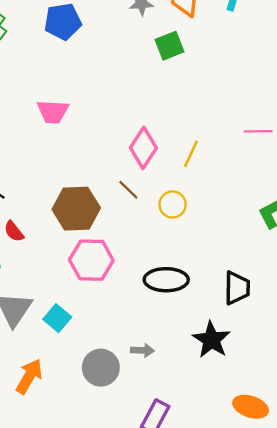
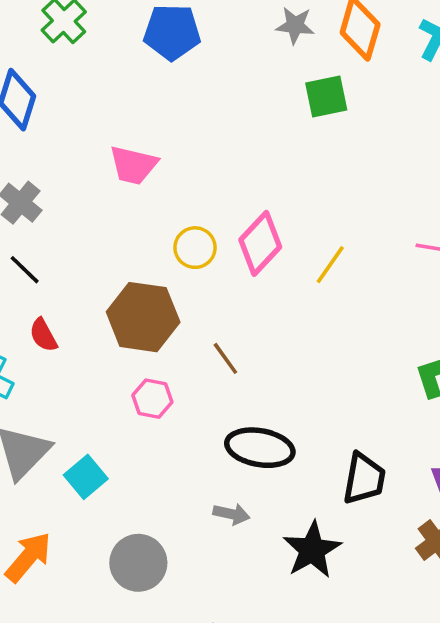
brown line: (128, 190) -> (225, 358), moved
yellow circle: (173, 204) -> (195, 248), moved
pink hexagon: (91, 260) -> (152, 399), size x0.6
gray arrow: (142, 350) -> (231, 514), moved

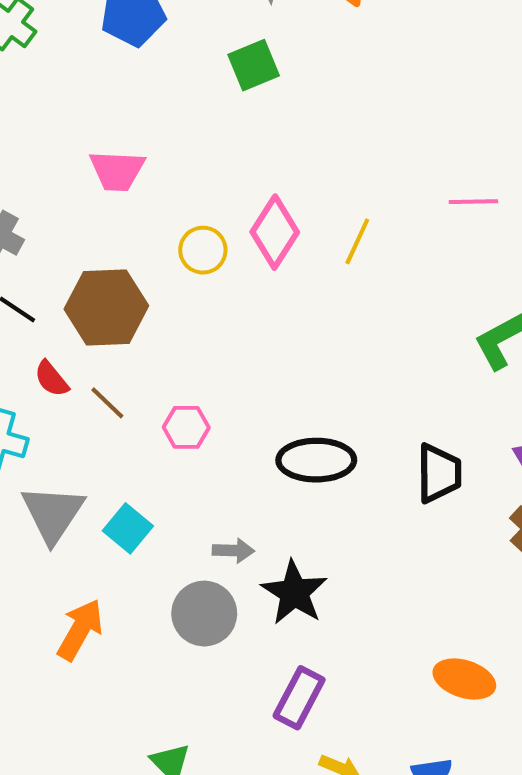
green square: (326, 96) -> (254, 65), moved
brown hexagon: (143, 317) -> (106, 307), moved
brown line: (225, 358) -> (107, 403), moved
gray arrow: (231, 514) -> (233, 551), moved
black star: (312, 550) -> (294, 593), moved

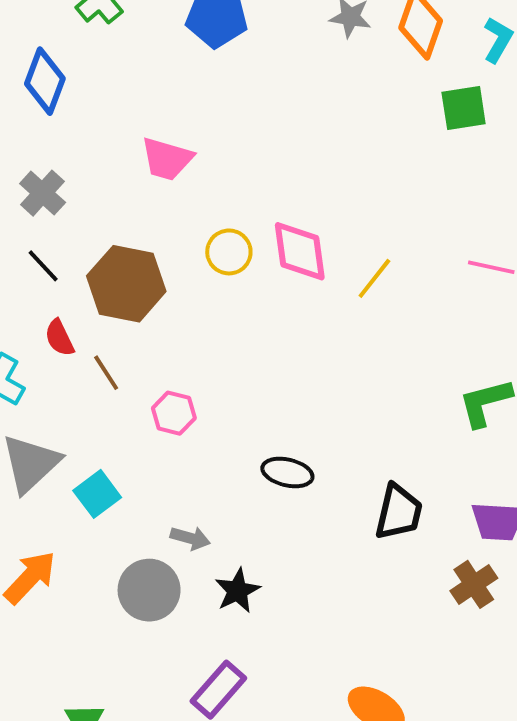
green square: (254, 65) -> (464, 108), moved
pink diamond: (275, 232) -> (300, 251), turned -54
black ellipse: (316, 460) -> (287, 472), size x0.7
black star: (294, 593) -> (237, 591), size x0.7

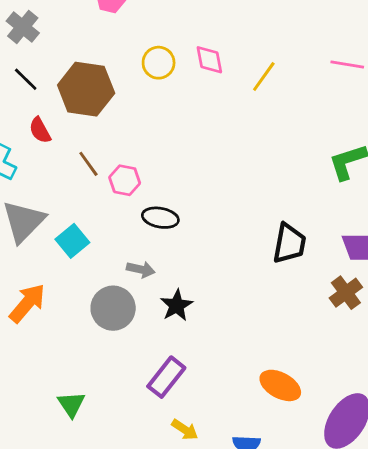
pink diamond: (300, 251) -> (209, 60), size x0.7
brown line: (106, 373) -> (88, 164), moved
black ellipse: (287, 472) -> (160, 218), moved

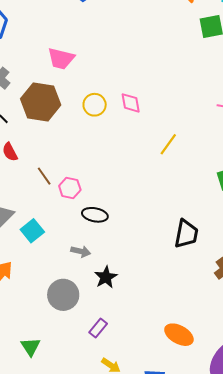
yellow line: (264, 77) -> (168, 144), moved
brown hexagon: (86, 89) -> (41, 102), moved
gray circle: (113, 308) -> (63, 295), moved
purple rectangle: (166, 377) -> (98, 328), size x0.7

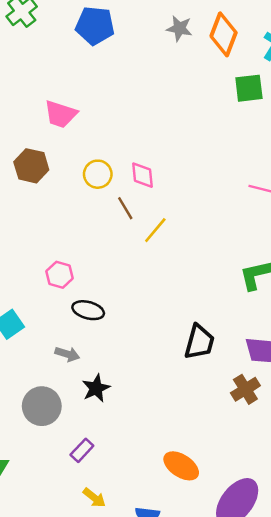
brown hexagon: (41, 102) -> (31, 166), size x0.7
yellow line: (168, 144) -> (155, 230), moved
brown line: (44, 176) -> (125, 208), moved

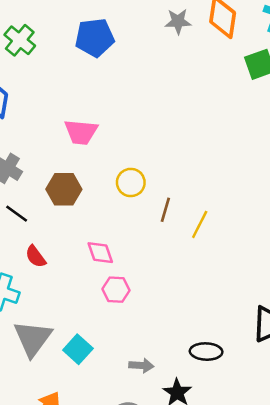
pink diamond: (142, 175) -> (100, 253), moved
brown line: (125, 208) -> (165, 210), turned 60
black ellipse: (88, 310) -> (206, 352), moved

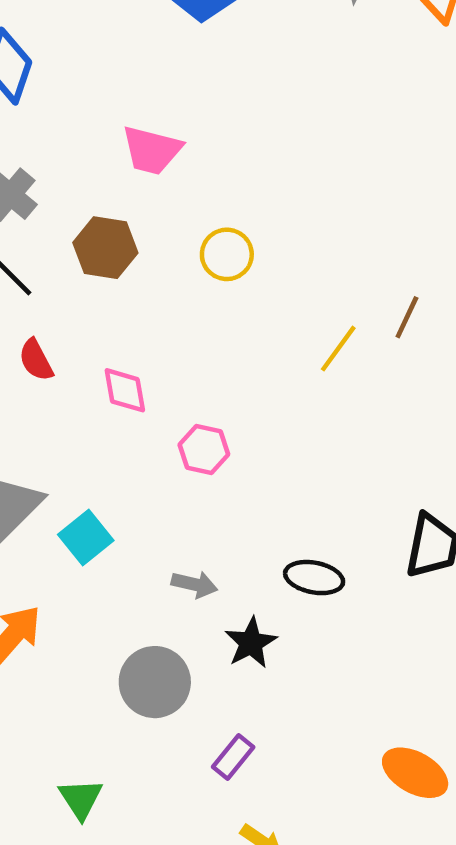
brown line: (165, 210) -> (407, 317), moved
pink diamond: (100, 253) -> (125, 390), moved
pink hexagon: (116, 290) -> (204, 450), moved

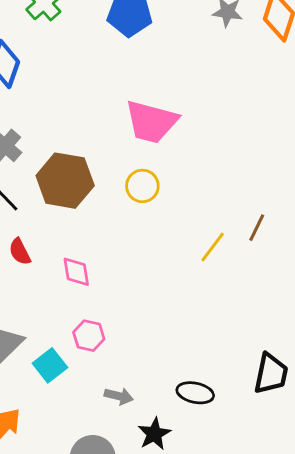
pink trapezoid: (152, 150) -> (151, 122), moved, size x1.4
brown hexagon: (105, 248) -> (65, 181), size x1.4
pink hexagon: (204, 450) -> (89, 336), moved

